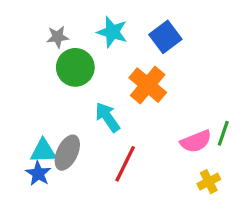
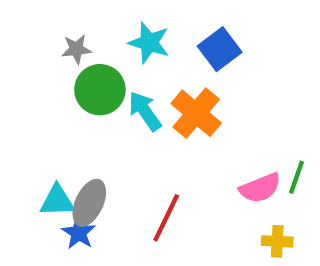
cyan arrow: (107, 117) -> (145, 111), moved
blue star: (38, 174) -> (79, 233), moved
yellow cross: (209, 182) -> (277, 241), turned 30

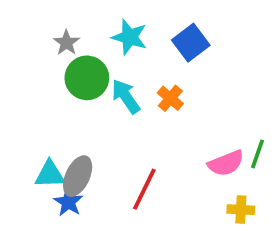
gray star: (76, 49) -> (66, 43), turned -30
orange cross: (196, 113) -> (170, 98), size x0.6

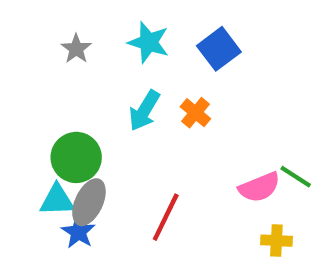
green circle: (87, 78) -> (76, 157), moved
cyan arrow: (126, 96) -> (144, 111), turned -114
green line: (257, 154) -> (296, 177), turned -76

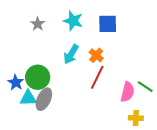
blue square: (219, 49) -> (108, 24), turned 36
pink semicircle: (259, 187) -> (128, 92), turned -54
red line: (166, 217) -> (97, 77), moved
blue star: (78, 232) -> (16, 82), moved

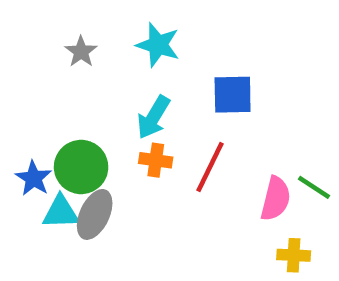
blue square: (108, 24) -> (233, 95), moved
orange cross: (96, 55) -> (156, 160), moved, turned -32

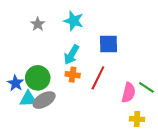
gray ellipse: (95, 214) -> (44, 100), turned 35

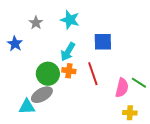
green circle: (38, 78) -> (48, 74), moved
red line: (98, 78) -> (93, 74), turned -45
blue star: (16, 83) -> (15, 44), moved
cyan triangle: (28, 99) -> (27, 107), moved

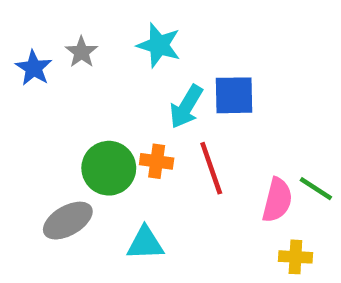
blue star: (15, 44) -> (34, 68), moved
cyan arrow: (68, 52) -> (186, 107), moved
gray ellipse: (42, 95) -> (68, 221), moved
cyan triangle: (27, 107) -> (145, 243), moved

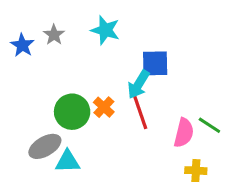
cyan arrow: (186, 107) -> (138, 85), moved
orange cross: (157, 161) -> (104, 107), turned 35
cyan triangle: (145, 243) -> (68, 161), moved

